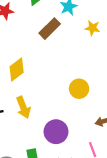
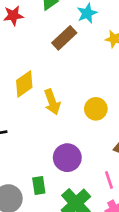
yellow arrow: (23, 107) -> (52, 102), moved

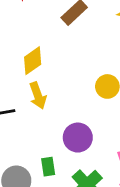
yellow arrow: (52, 102) -> (38, 96), moved

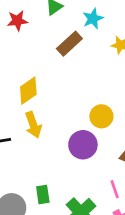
purple circle: (78, 138) -> (83, 145), moved

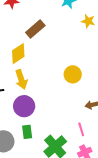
brown rectangle: (69, 44) -> (35, 29), moved
purple circle: (83, 145) -> (24, 106), moved

